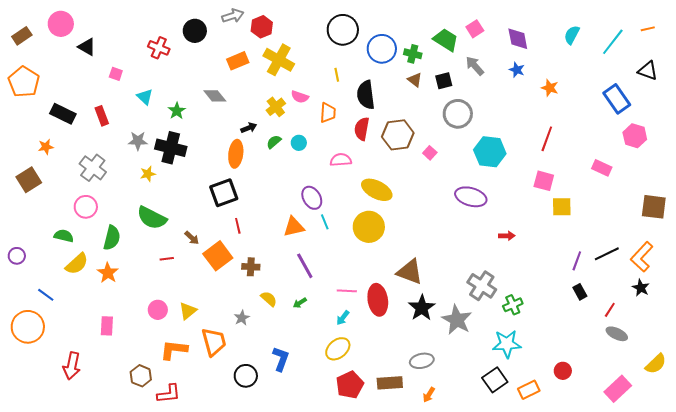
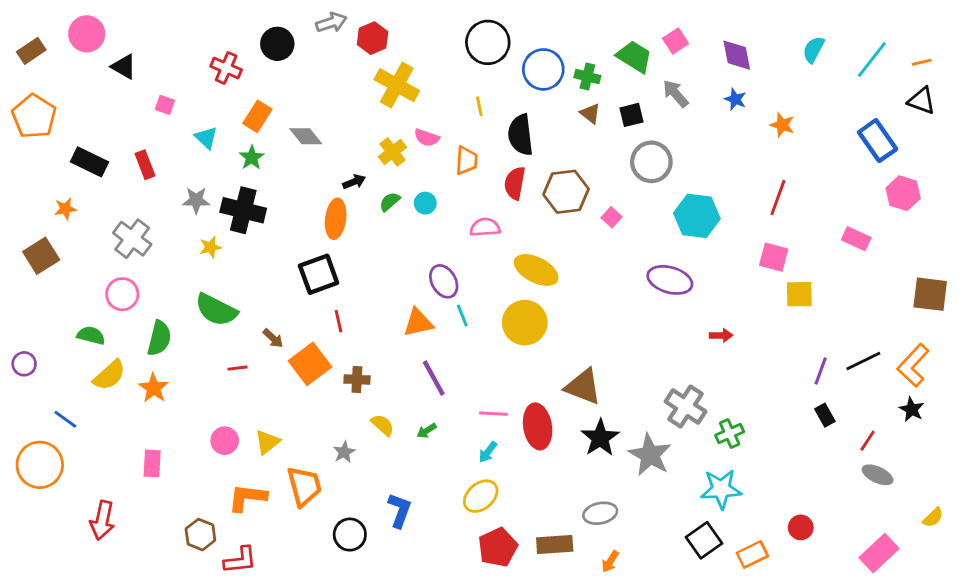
orange line: (648, 29) -> (922, 62), moved
orange rectangle: (238, 61) -> (257, 116), moved, turned -35
yellow semicircle: (656, 364) -> (933, 517), size x0.7

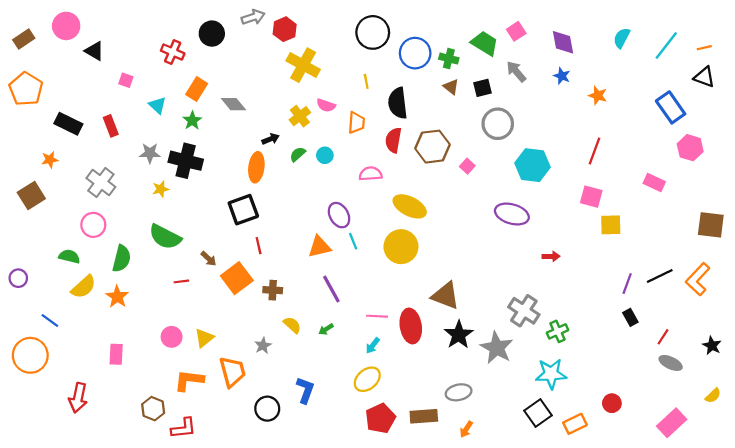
black star: (912, 409) -> (712, 346), moved

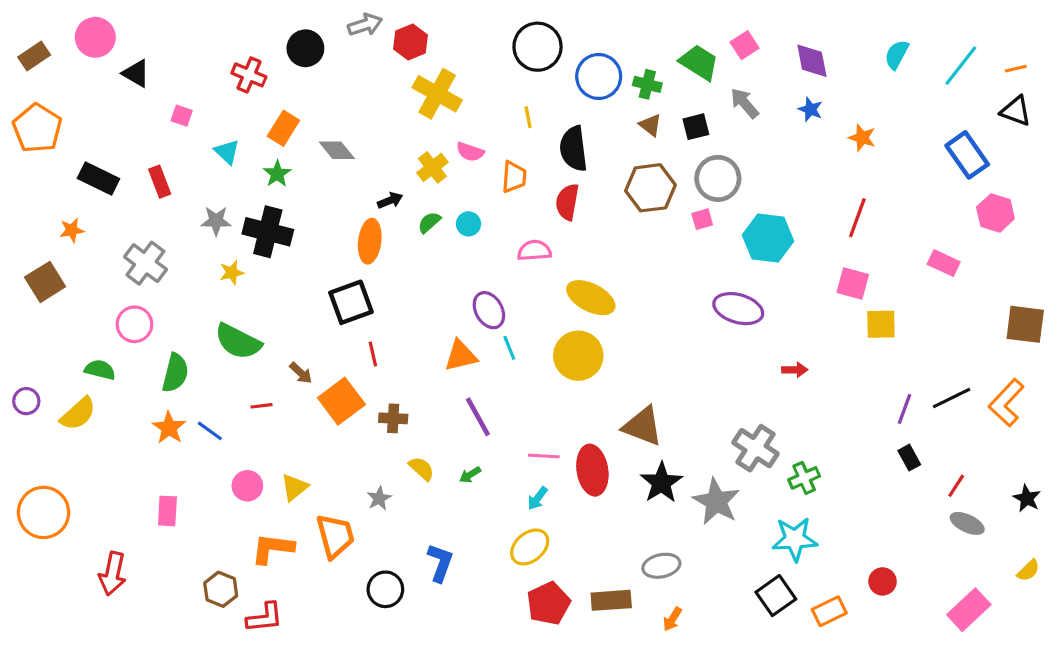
brown hexagon: (433, 147) -> (650, 188), moved
pink square: (467, 166) -> (702, 219), moved, turned 32
yellow semicircle: (84, 287) -> (78, 414), moved
blue line: (50, 321) -> (210, 431), moved

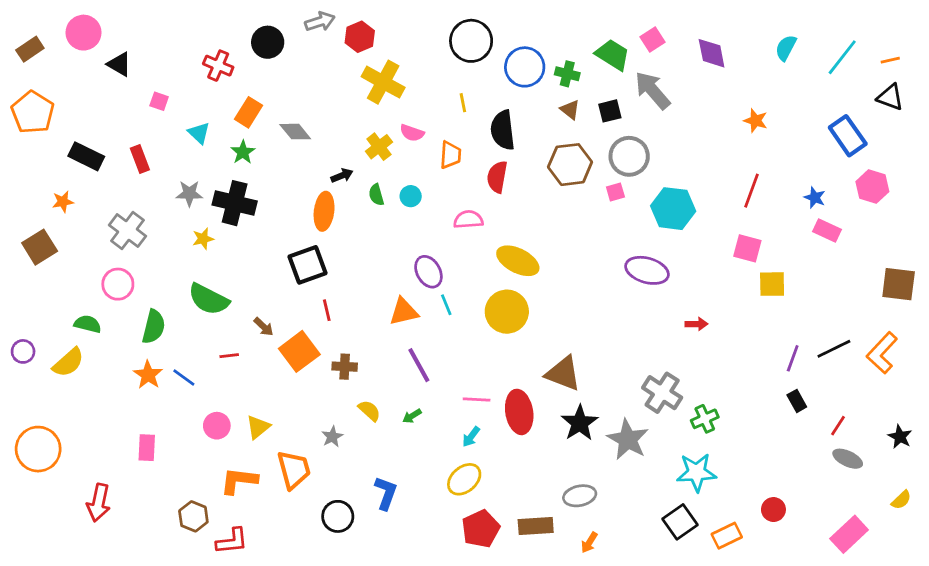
gray arrow: (745, 103) -> (653, 90), size x1.4
blue star: (810, 109) -> (815, 198), moved
green semicircle: (429, 222) -> (376, 195), turned -65

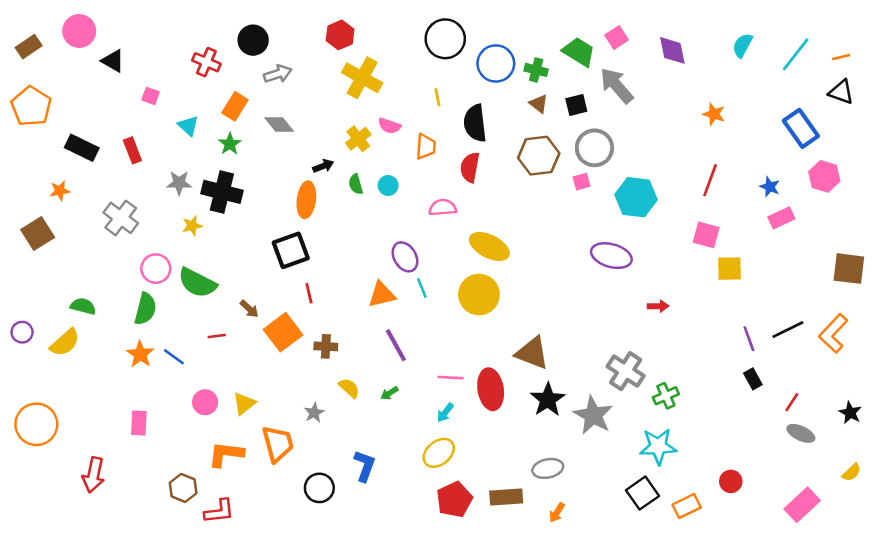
gray arrow: (320, 22) -> (278, 74), moved
pink rectangle: (827, 231) -> (781, 218), turned -50
pink circle: (118, 284) -> (156, 269), moved
purple line: (793, 358) -> (749, 339), turned -40

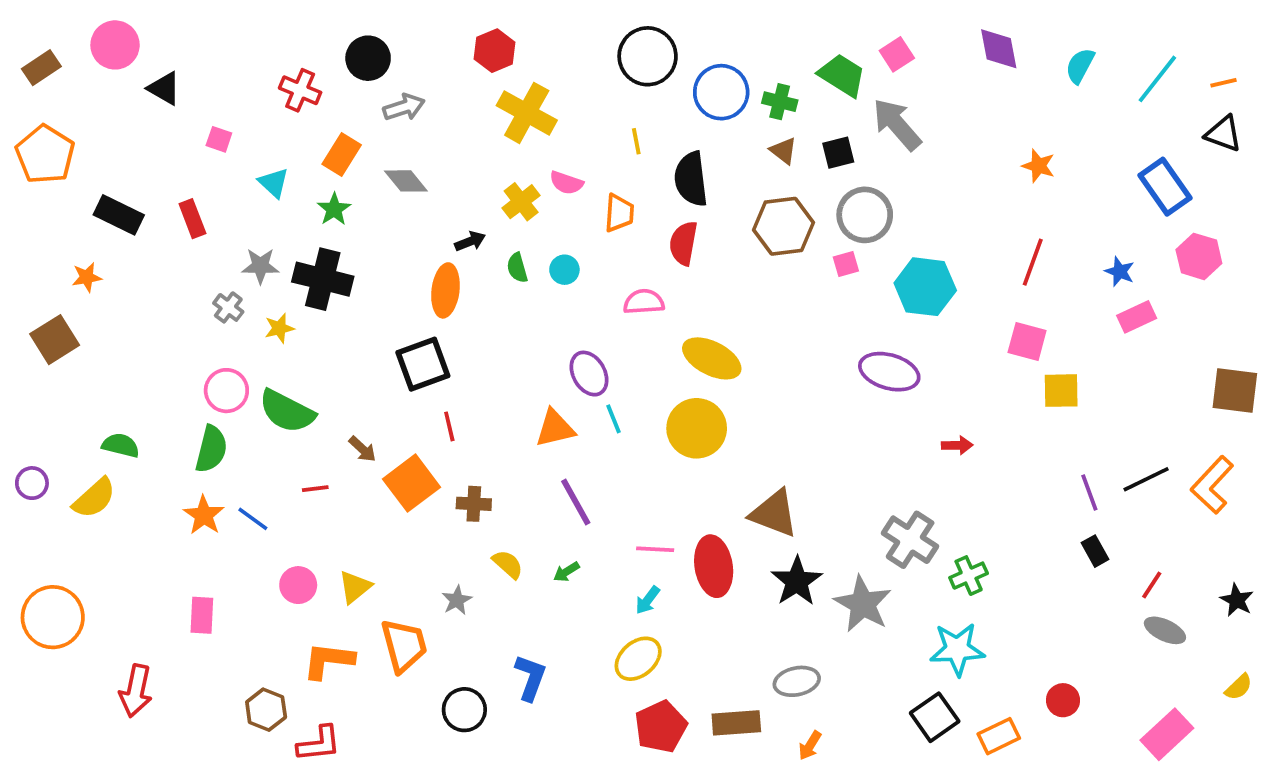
purple diamond: (672, 50) -> (999, 49), moved
gray cross: (121, 218) -> (228, 307), moved, size x0.6

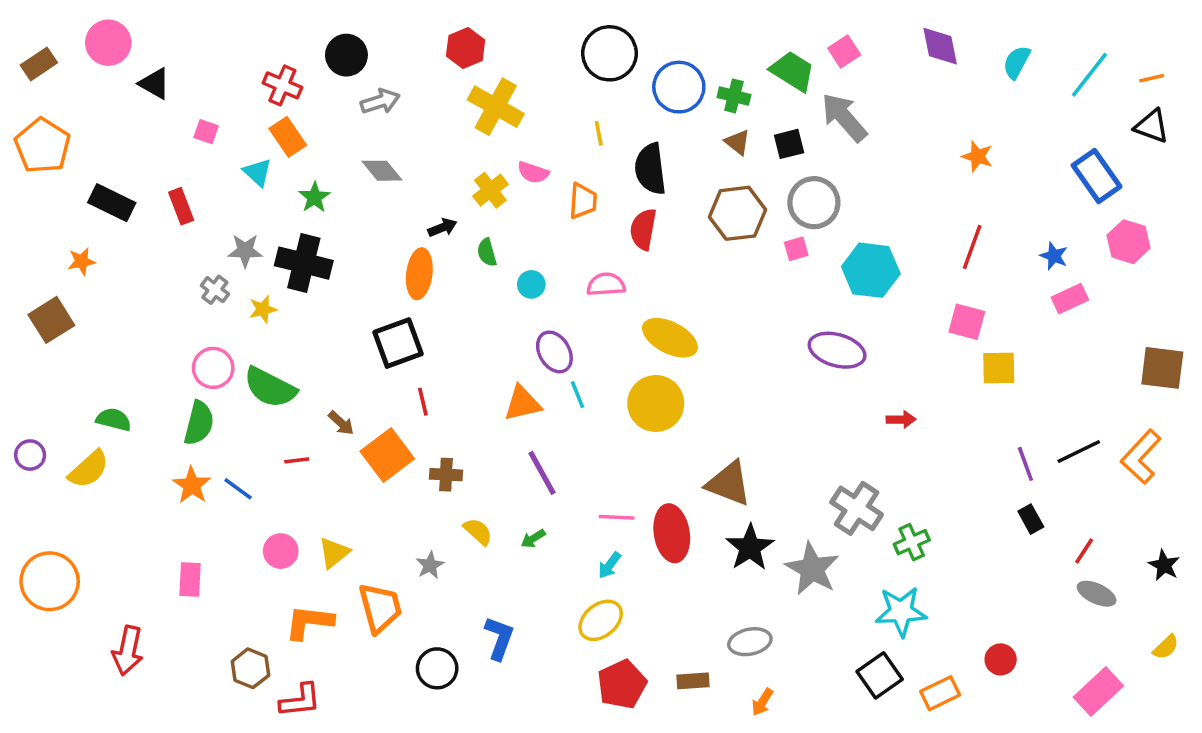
orange rectangle: (342, 154) -> (288, 137), moved, turned -66
cyan circle: (564, 270) -> (531, 284), moved
brown rectangle: (736, 723) -> (693, 681), size x0.7

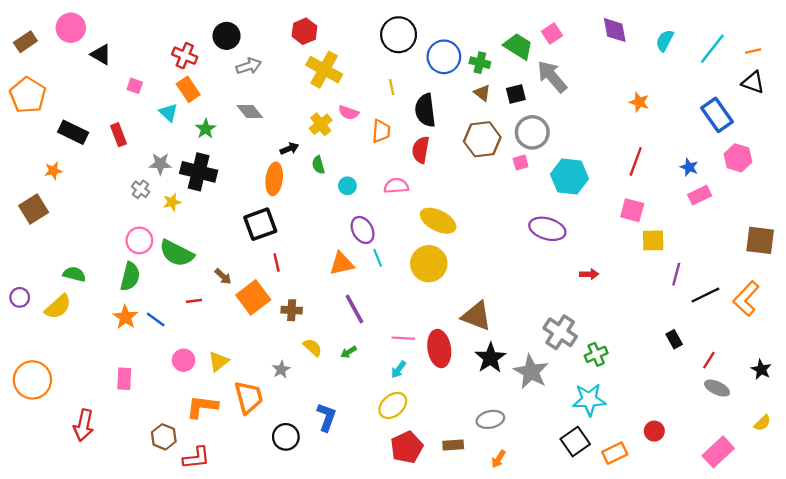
purple line: (1025, 464) -> (676, 274), moved, turned 35

